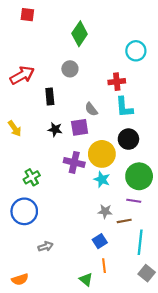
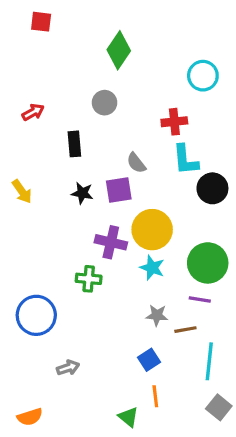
red arrow: (22, 75) -> (33, 112), size x0.6
black circle: (128, 139) -> (212, 188), moved
green cross: (32, 177) -> (89, 279), moved, turned 35

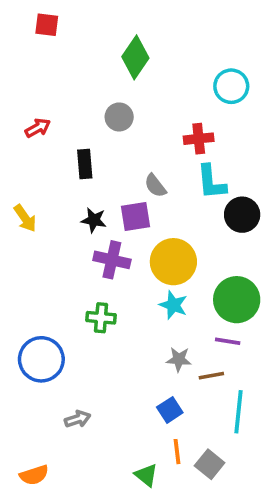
purple cross: (111, 242) -> (112, 260), moved
gray square: (219, 407) -> (210, 464), moved

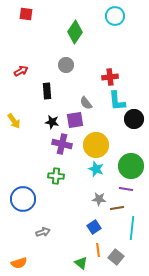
cyan circle: (231, 86) -> (115, 16), moved

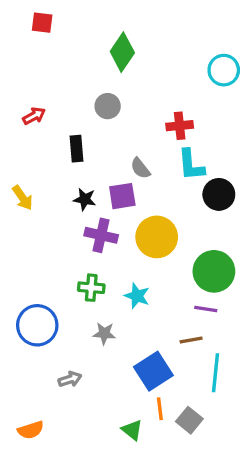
cyan circle: (115, 16) -> (224, 70), moved
cyan star: (96, 169) -> (137, 296), moved
gray star: (99, 199) -> (104, 333), moved
blue square: (94, 227) -> (153, 371), size x1.6

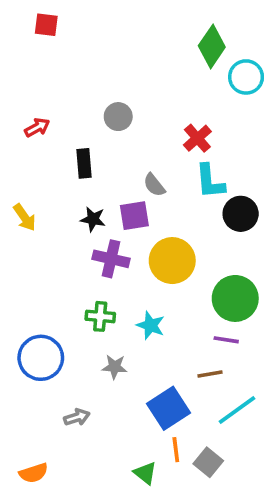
green diamond: (122, 52) -> (212, 46), moved
red cross: (180, 126) -> (197, 138), turned -35
cyan line: (216, 373) -> (237, 410), turned 48

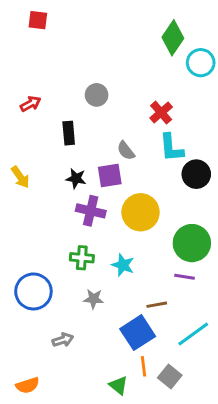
brown line: (210, 374) -> (157, 305), moved

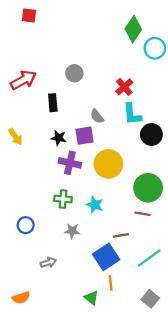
red arrow: (31, 104) -> (23, 80), size x1.6
blue circle: (33, 291) -> (26, 225), size x0.6
gray square: (170, 377) -> (150, 299), moved

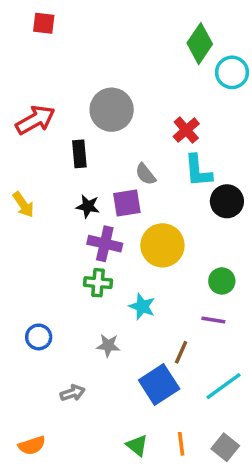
gray circle: (74, 73) -> (112, 110), size x1.6
green circle: (148, 188) -> (222, 281), size x0.6
green cross: (63, 199) -> (98, 283), moved
brown line: (121, 235) -> (181, 352), turned -56
orange line: (111, 283) -> (181, 444), moved

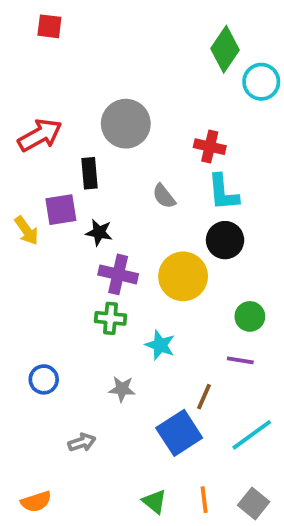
red cross: (186, 130) -> (210, 147), turned -36
black circle: (227, 201) -> (225, 240), moved
purple square: (127, 203) -> (61, 210), moved

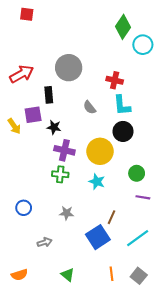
cyan star: (160, 345) -> (97, 182), moved
purple line: (240, 360) -> (143, 197), moved
green triangle: (154, 502) -> (68, 275), moved

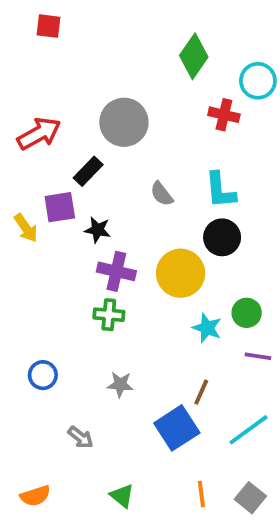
green diamond: (123, 27) -> (194, 56), moved
red cross: (115, 80) -> (224, 115), moved
black rectangle: (49, 95) -> (88, 171), turned 49
cyan star: (97, 182) -> (207, 328), moved
gray arrow: (45, 242) -> (81, 437), turned 56

